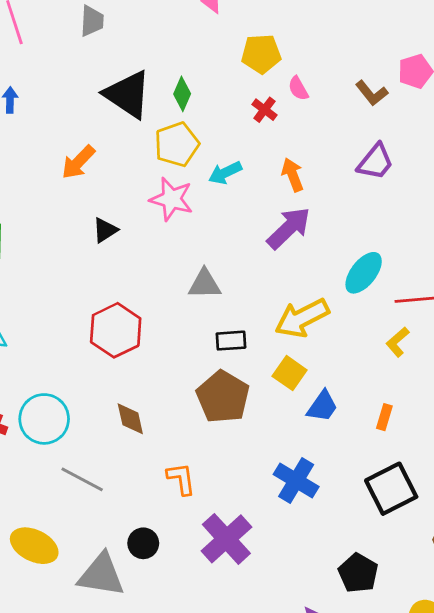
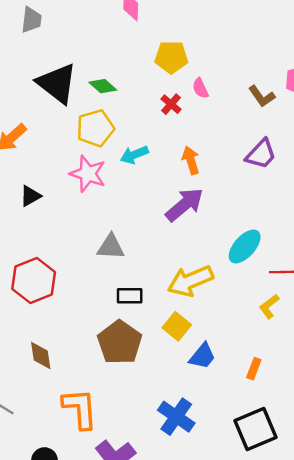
green diamond: (182, 94) -> (103, 86), turned -76
orange L-shape: (181, 479) -> (80, 409), size x1.5

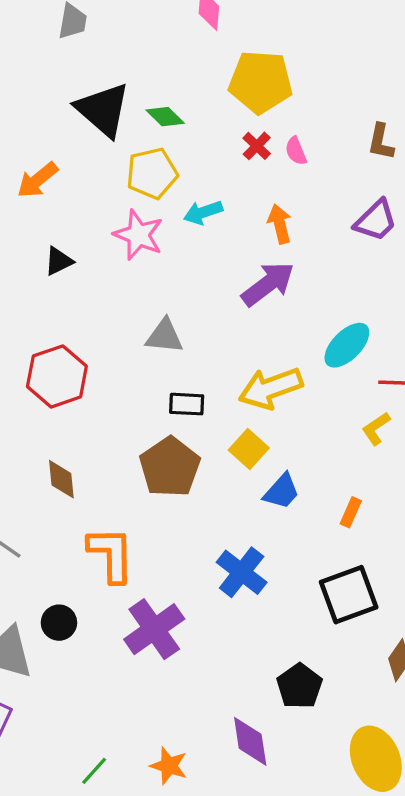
yellow pentagon: (171, 57) -> (261, 82), size x1.4
pink semicircle: (200, 88) -> (296, 151), moved
brown L-shape: (262, 96) -> (381, 142), turned 44

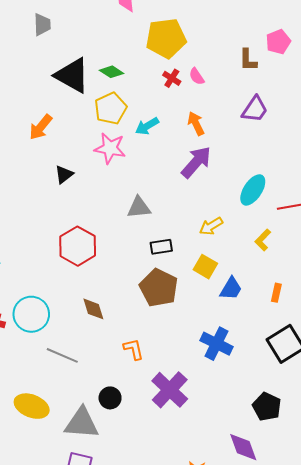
yellow arrow: (271, 388) -> (211, 226), size x0.6
yellow L-shape: (376, 429) -> (263, 240), moved
orange L-shape: (111, 554) -> (134, 349), size x0.6

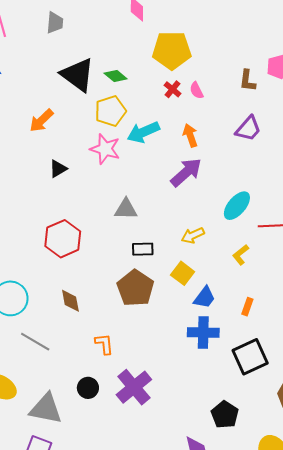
cyan arrow: (147, 126) -> (143, 132), size x1.4
blue cross: (217, 344) -> (203, 332), moved, turned -32
black circle: (110, 398) -> (88, 388), moved

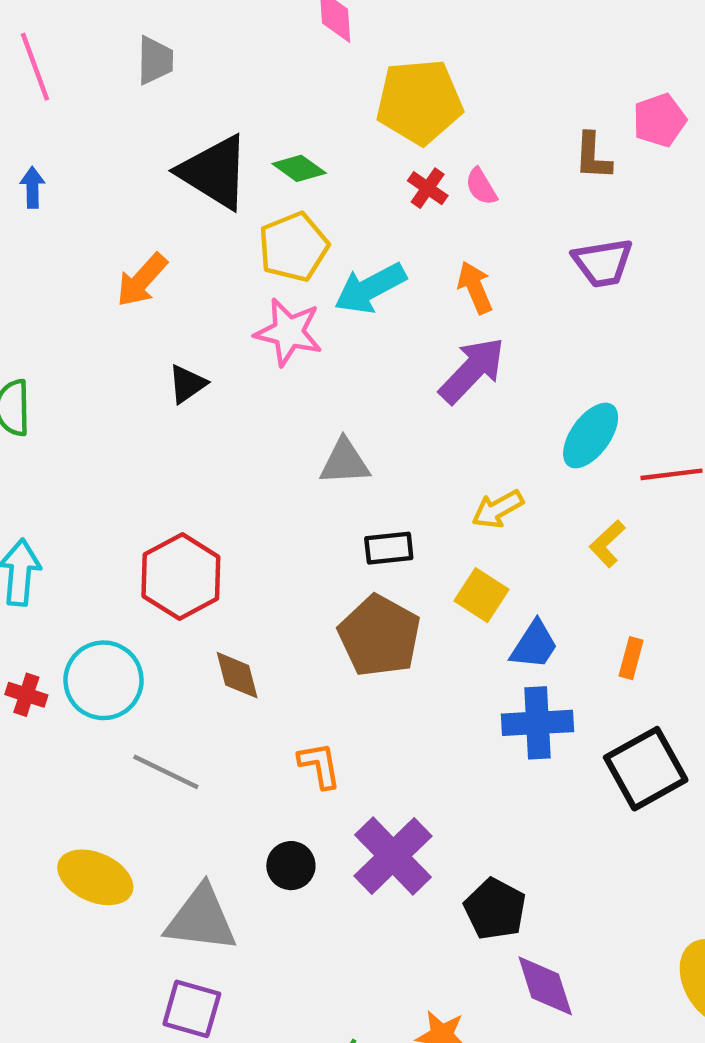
purple trapezoid: (248, 129) -> (603, 263), turned 44
red hexagon: (63, 239) -> (181, 576), moved
black pentagon: (225, 415) -> (495, 909), moved

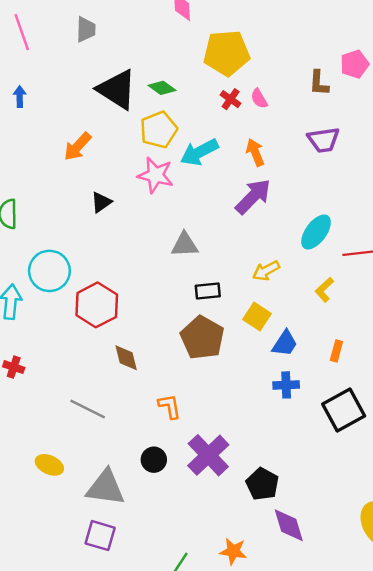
cyan circle: (104, 680) -> (49, 271), moved
blue cross: (537, 723) -> (286, 385), size x0.7
yellow ellipse: (95, 877) -> (49, 465), size x0.7

